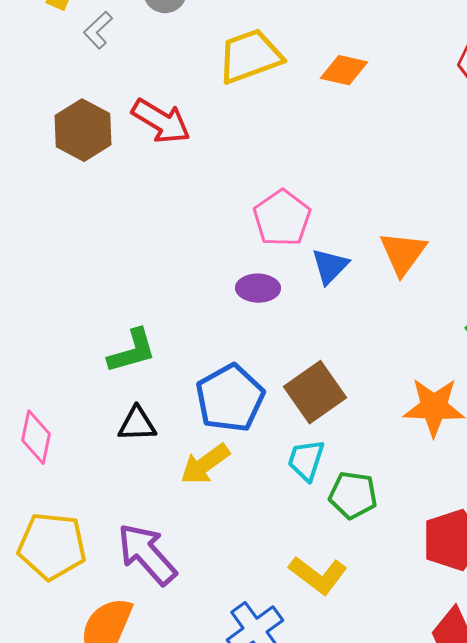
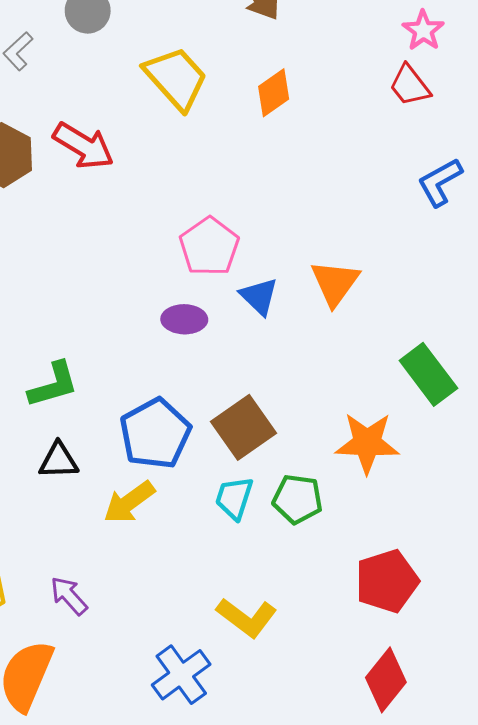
yellow trapezoid: (250, 56) -> (176, 78), turned 68
orange diamond: (344, 70) -> (274, 93), turned -48
blue triangle: (330, 266) -> (259, 296), turned -30
green pentagon: (353, 495) -> (298, 499), moved
purple arrow: (147, 554) -> (69, 596), size x0.6

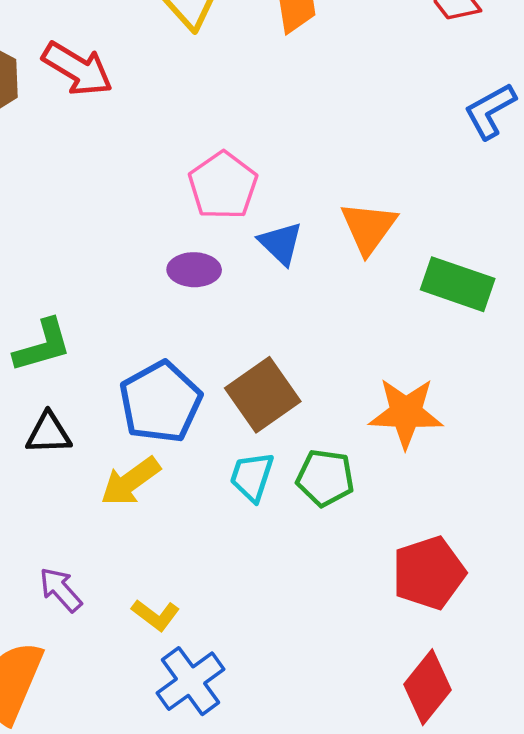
green rectangle: (428, 374) -> (458, 284), moved, turned -34
yellow L-shape: (247, 618) -> (156, 615), moved, size x0.7

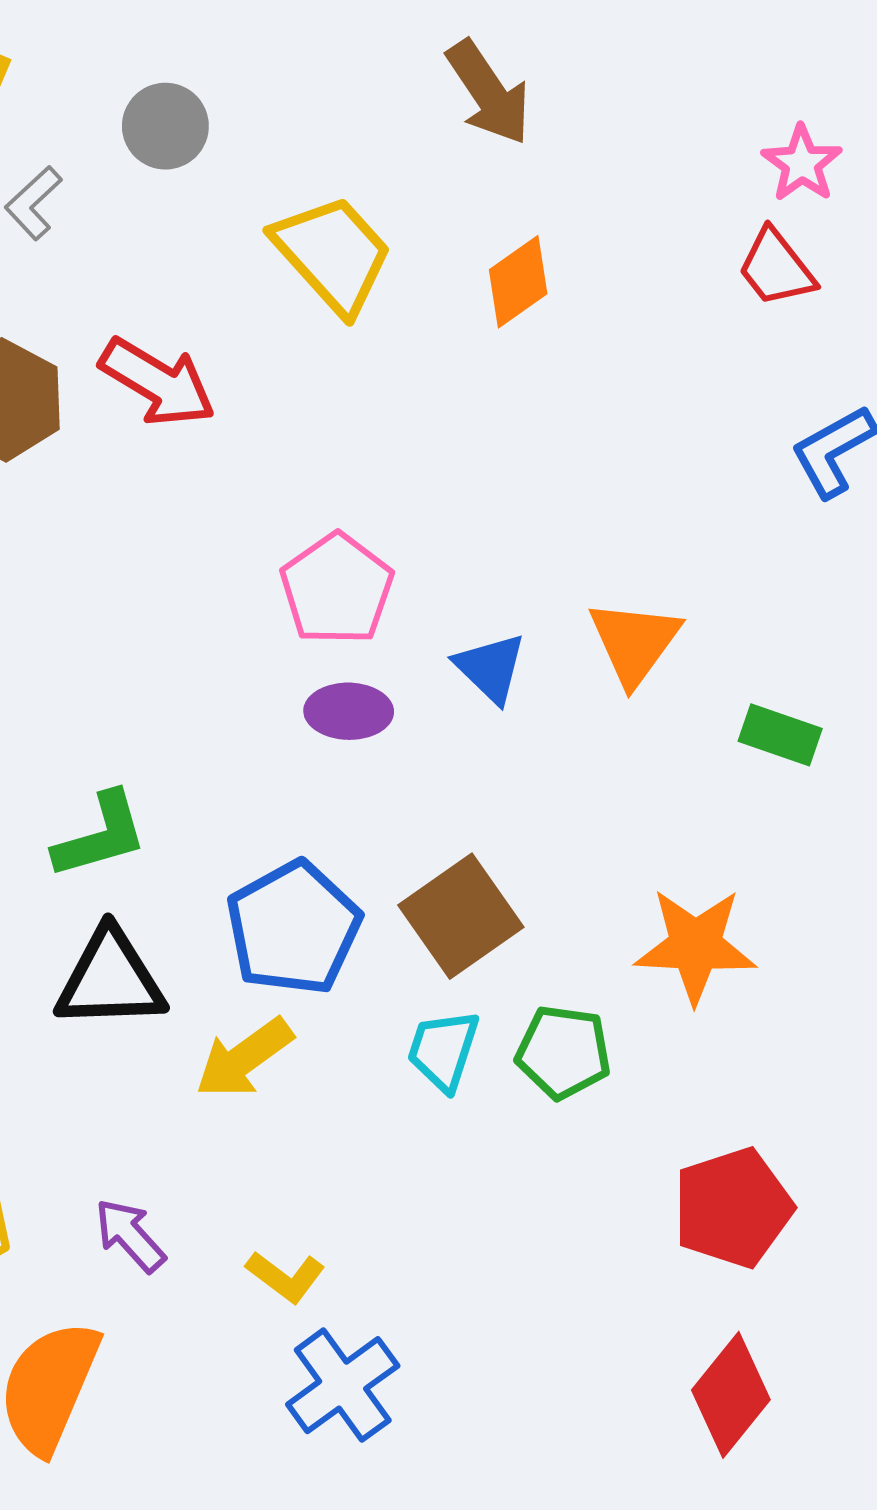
pink pentagon: (223, 185) -> (337, 589), moved
green rectangle: (458, 284) -> (780, 735), size x0.7
black triangle: (49, 433) -> (110, 979), size x1.5

